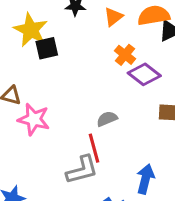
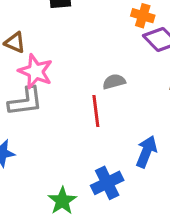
orange cross: (125, 55) -> (143, 16), turned -30
gray L-shape: (82, 170) -> (25, 101), moved

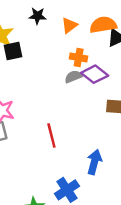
gray semicircle: (114, 82) -> (73, 77), moved

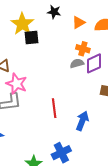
purple diamond: (95, 74) -> (94, 63), turned -70
blue arrow: (94, 162) -> (82, 121), moved

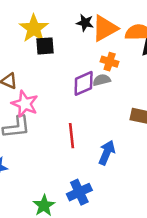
black star: (54, 12) -> (85, 23), moved
orange triangle: (79, 22) -> (105, 28), size x1.6
purple diamond: (94, 63) -> (84, 83), moved

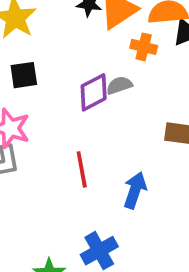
black square: (45, 46) -> (24, 75), moved
orange cross: (110, 62) -> (144, 47), moved

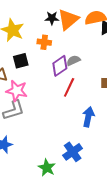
orange cross: (144, 47) -> (44, 42), moved
red line: (82, 169) -> (69, 87), moved, turned 42

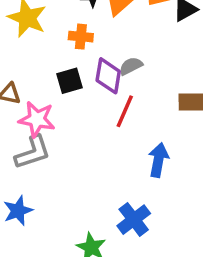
black square: (21, 61) -> (69, 81), moved
purple diamond: (60, 66) -> (108, 76), turned -45

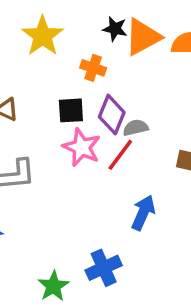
gray semicircle: (131, 66) -> (136, 128), moved
pink star: (37, 119) -> (82, 147), moved

